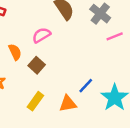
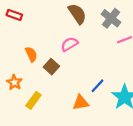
pink semicircle: (41, 35) -> (69, 44), moved
yellow rectangle: (35, 101) -> (33, 100), moved

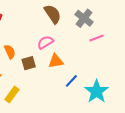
brown square: (51, 67) -> (29, 63), turned 32
orange triangle: (81, 103) -> (56, 61), moved

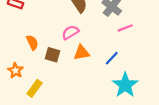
brown square: (29, 63) -> (52, 55), turned 32
blue line: (71, 81) -> (112, 58), moved

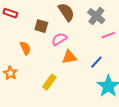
brown square: (52, 55) -> (41, 26), moved
yellow rectangle: (35, 88) -> (49, 82), moved

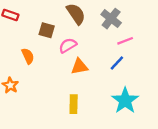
blue line: (96, 62) -> (117, 63), moved
yellow rectangle: (49, 82) -> (74, 104), moved, turned -35

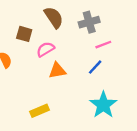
gray cross: (111, 19) -> (89, 22), turned 36
yellow rectangle: (74, 104) -> (40, 111), moved, turned 66

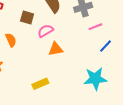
blue line: (95, 67) -> (106, 46), moved
cyan star: (103, 105) -> (95, 79), turned 30

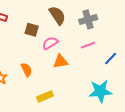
pink line: (95, 27) -> (88, 45), moved
orange semicircle: (11, 40) -> (27, 70), moved

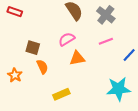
gray cross: (88, 19) -> (106, 15), turned -36
brown square: (32, 30) -> (33, 48), moved

